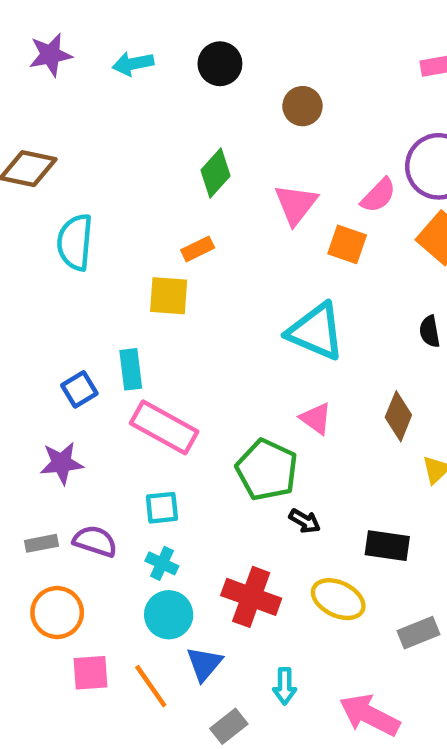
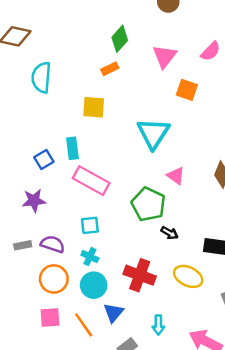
orange square: (347, 244) -> (187, 90), moved
orange rectangle: (198, 249) -> (110, 69), moved
cyan triangle: (316, 331) -> (153, 133), moved, turned 40
orange circle: (57, 613) -> (54, 279), moved

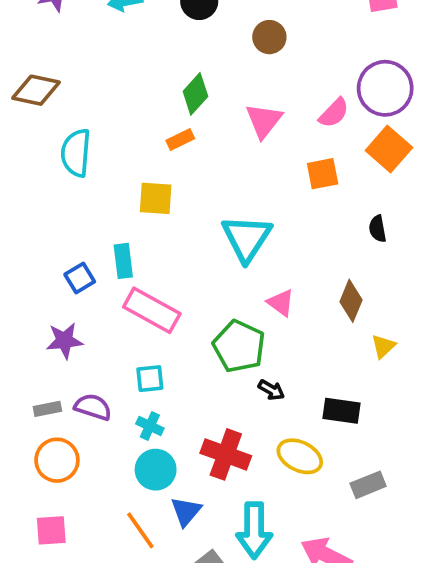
orange square: (187, 90) -> (323, 174), moved, turned -30
orange circle: (54, 279) -> (57, 460), moved
pink square: (50, 317) -> (51, 530), moved
cyan arrow: (158, 325) -> (254, 530), size x1.8

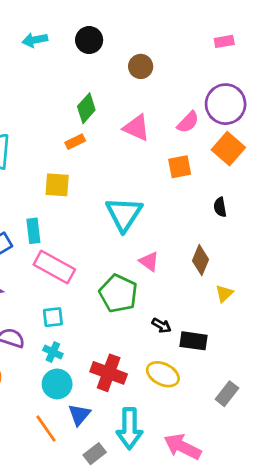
pink triangle: (264, 121) -> (136, 128), turned -44
black arrow: (271, 390) -> (162, 325), moved
gray rectangle: (368, 485) -> (227, 394), moved, turned -30

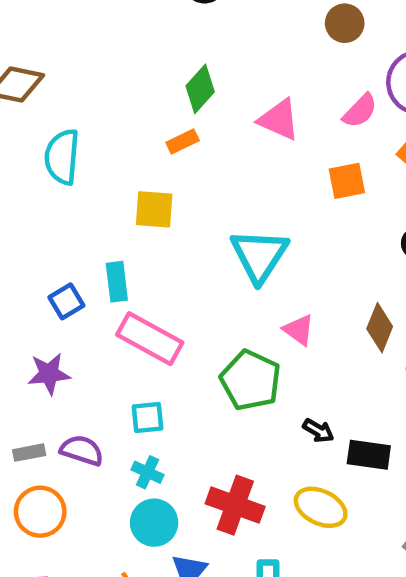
brown circle: (141, 66) -> (345, 23), moved

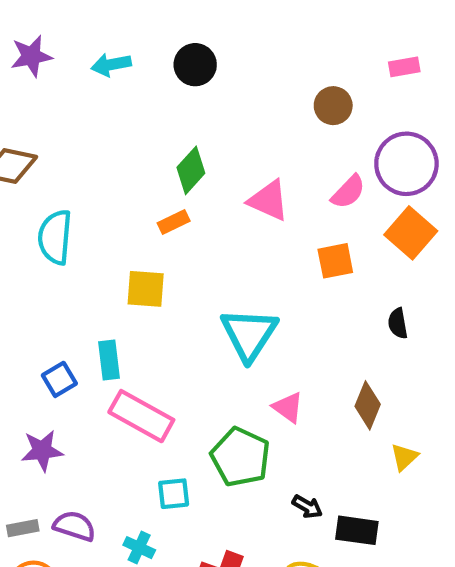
cyan square: (148, 417) -> (174, 494), moved

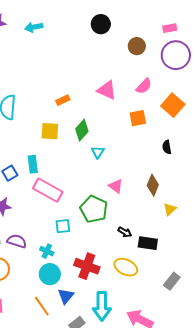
black circle: (195, 65) -> (101, 24), moved
purple circle: (406, 164) -> (176, 55), moved
green diamond: (191, 170) -> (82, 130), moved
cyan triangle: (249, 334) -> (98, 152), size x0.5

